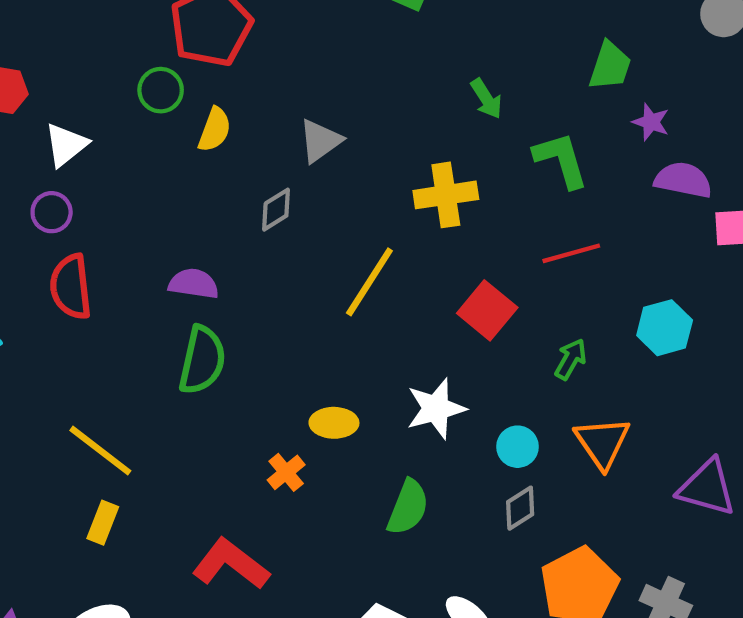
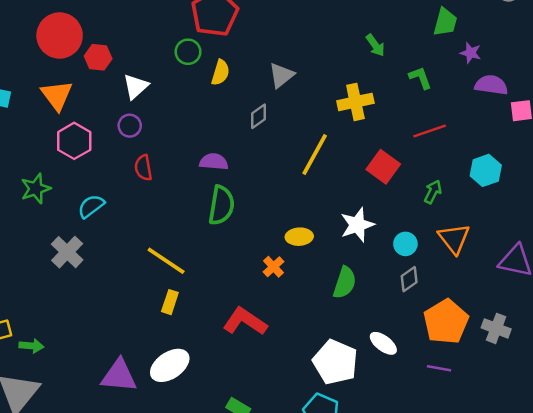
green L-shape: (561, 160) -> (420, 78), size x0.7
red semicircle: (71, 287) -> (143, 168), size x0.7

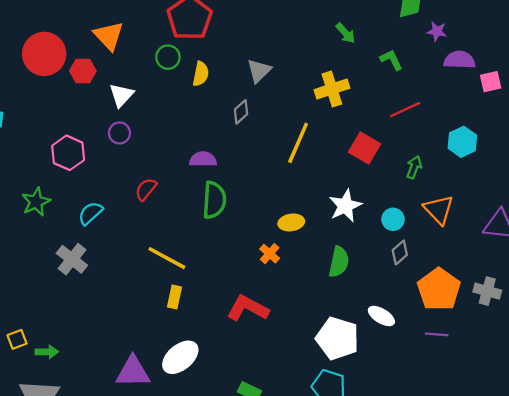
orange triangle: (57, 95) -> (109, 36), moved
red semicircle: (143, 168) -> (146, 189), moved, turned 55

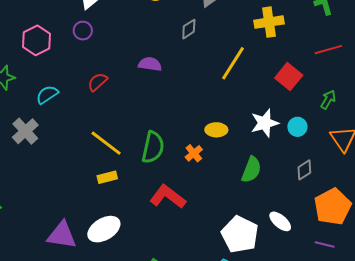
green semicircle: (214, 200) -> (153, 147), moved
cyan circle: (393, 219) -> (297, 127), moved
yellow rectangle: (175, 297) -> (107, 177), turned 54

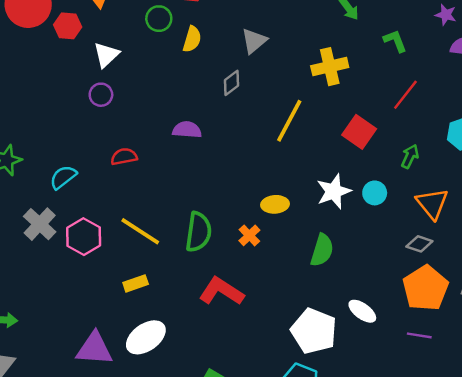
pink hexagon: (37, 40) -> (84, 237), moved
red line: (328, 50) -> (405, 95), turned -32
red semicircle: (98, 82) -> (124, 157), turned 35
gray diamond: (304, 170) -> (419, 244), moved, turned 55
yellow rectangle: (107, 177) -> (136, 283), moved

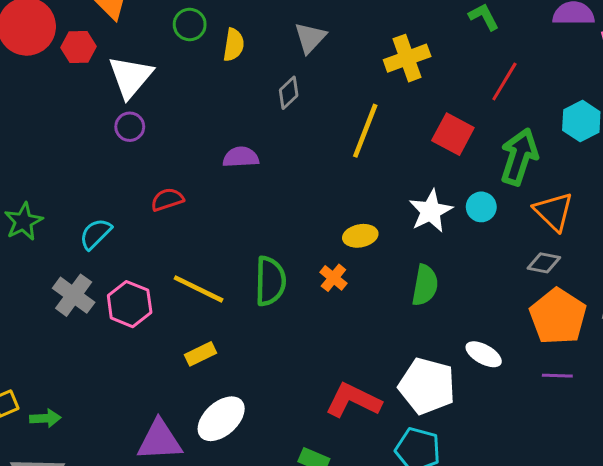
white triangle: (106, 55) -> (130, 77), size x1.4
green arrow: (410, 156) -> (519, 157), size x1.8
red L-shape: (221, 291) -> (353, 400), moved

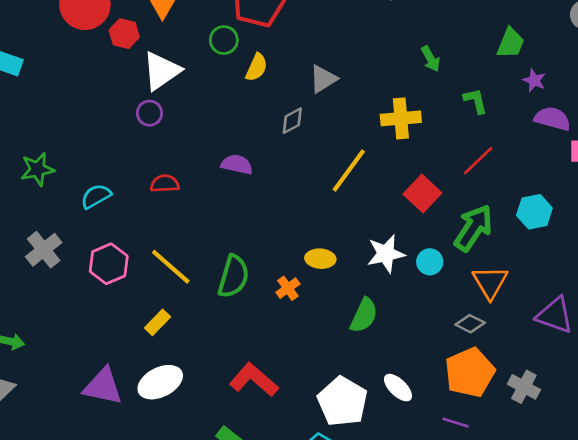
gray cross: (74, 295) -> (44, 250), moved
yellow rectangle: (200, 354) -> (158, 322), turned -35
red L-shape: (353, 400) -> (254, 380), moved

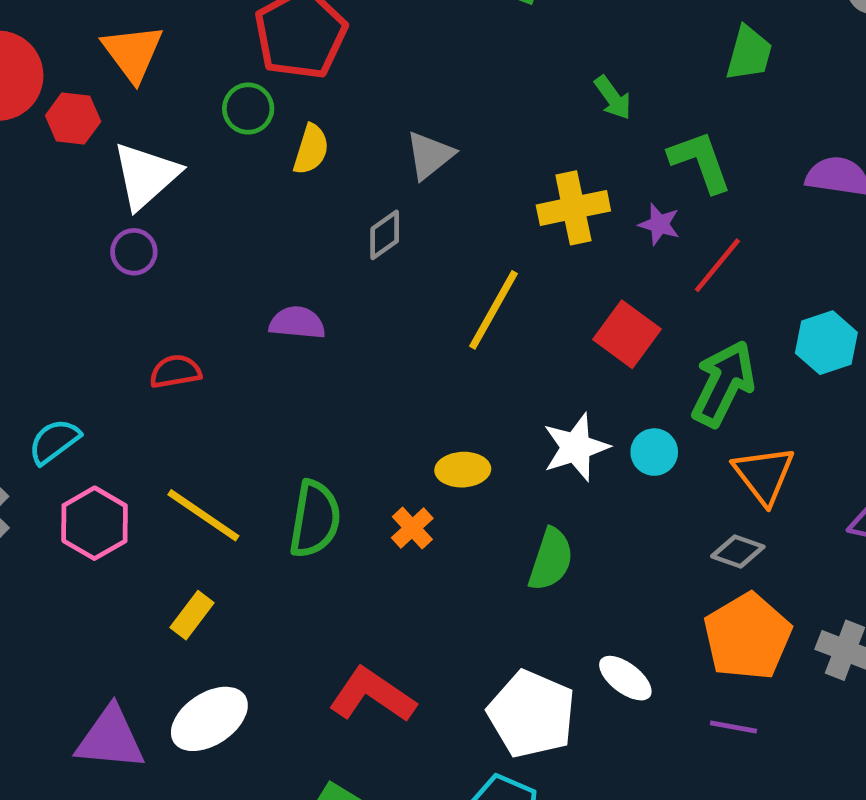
purple star: (534, 80) -> (659, 224), moved
green L-shape: (476, 101) -> (700, 161), size x1.4
cyan semicircle: (96, 196) -> (54, 441), moved

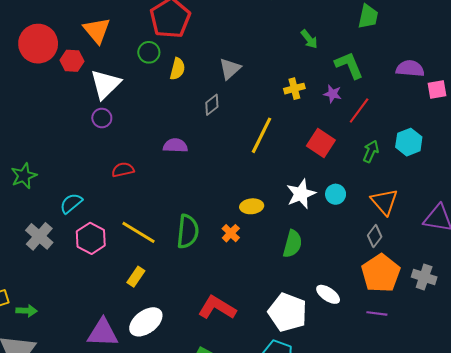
yellow cross: (573, 208) -> (294, 89), size x0.7
green arrow: (723, 384) -> (371, 151), moved, size x0.6
gray diamond: (738, 552) -> (375, 236), turned -70

